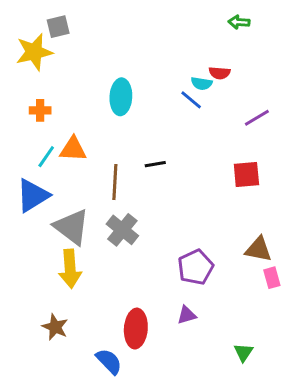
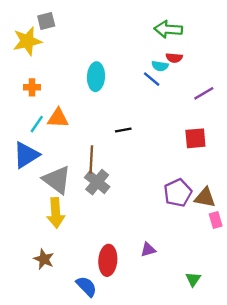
green arrow: (239, 22) -> (168, 29), moved, size x1.6
brown line: (115, 182) -> (91, 160), moved
purple pentagon: (196, 267) -> (178, 193), moved

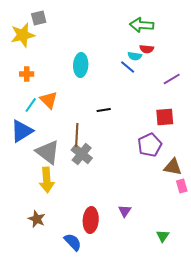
orange triangle: (58, 118) -> (49, 100), turned 42
purple pentagon: (178, 193) -> (150, 145), moved
purple triangle: (148, 250) -> (125, 211), turned -40

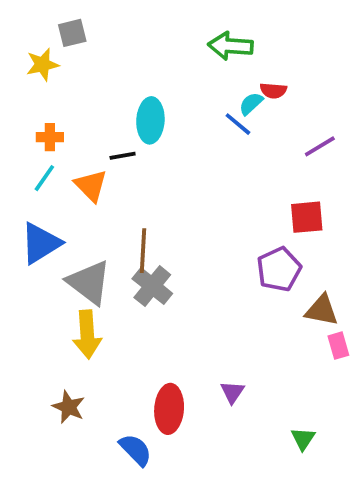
green arrow: (142, 25) -> (230, 46), moved
yellow star: (23, 35) -> (42, 65), size x0.7
cyan semicircle: (135, 56) -> (251, 104), turned 128
cyan line: (31, 105) -> (44, 178), moved
black line: (104, 110) -> (123, 156), moved

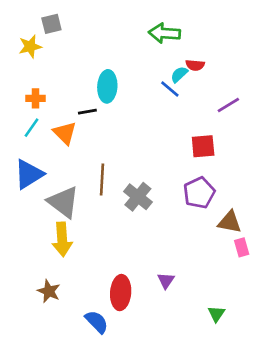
red square: (307, 217) -> (203, 146), moved
gray cross: (152, 286) -> (138, 197), moved

